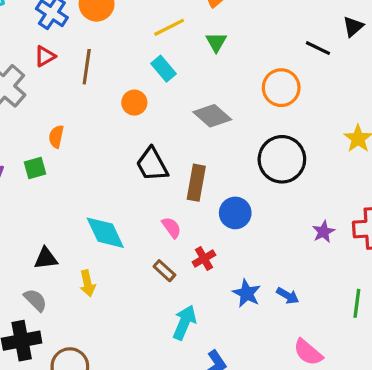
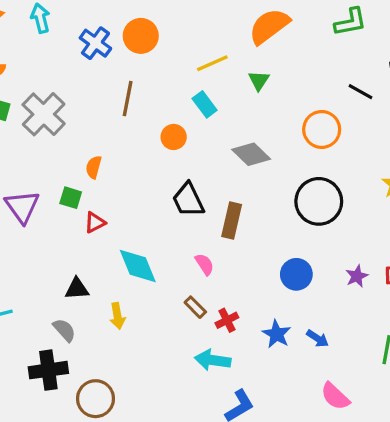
red triangle: (45, 56) -> (95, 223), moved
green square: (35, 168) -> (71, 198), turned 30
blue circle: (235, 213) -> (296, 274), moved
red cross: (204, 259) -> (227, 320), moved
cyan arrow: (184, 322) -> (213, 360), turned -108

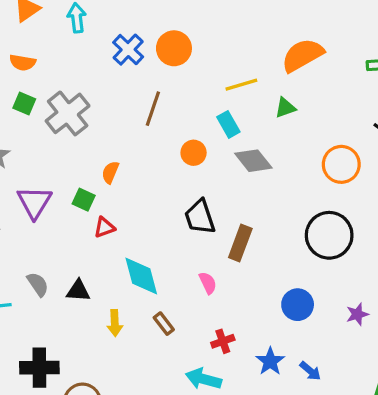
green triangle: (259, 80) -> (285, 108), turned 30
gray diamond: (251, 154) -> (253, 161), moved
brown rectangle: (195, 307) -> (164, 324), moved
gray semicircle: (64, 330) -> (38, 284), moved

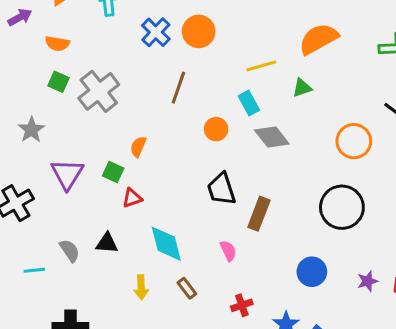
black triangle: (78, 291) -> (107, 243), moved

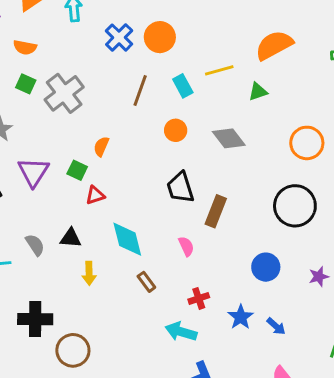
cyan rectangle: (249, 103) -> (183, 86), moved
yellow arrow: (141, 287) -> (89, 273), moved

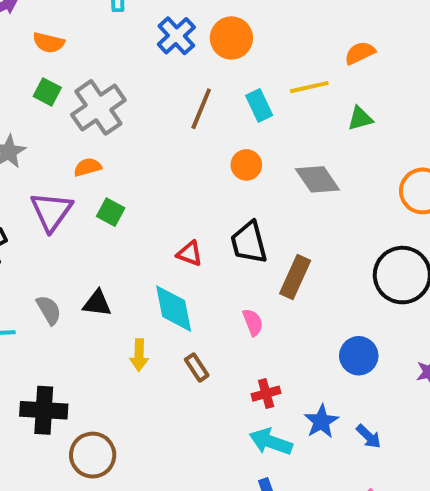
orange semicircle: (274, 45) -> (360, 53), moved, size x0.6
orange semicircle: (101, 146) -> (88, 167), moved, turned 48
red triangle: (95, 195) -> (190, 254), moved, turned 36
yellow arrow: (89, 273) -> (139, 355), moved
cyan arrow: (181, 332) -> (271, 442), moved

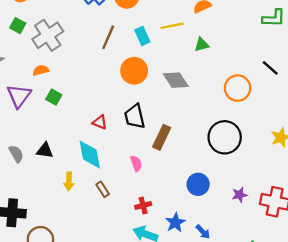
orange circle: (246, 165) -> (134, 71), size x1.5

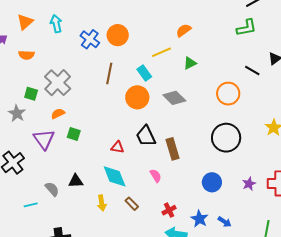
green square: (18, 26) -> (31, 94), moved
cyan rectangle: (142, 36) -> (144, 73), moved
brown rectangle: (162, 137) -> (172, 149), turned -30

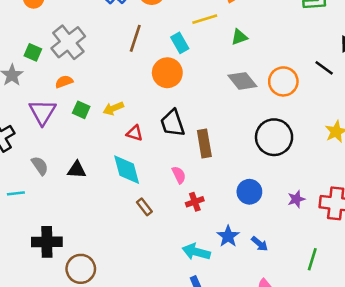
black line: (252, 70) -> (324, 68), moved
gray diamond: (174, 98) -> (242, 81), moved
gray semicircle: (52, 189) -> (40, 166), moved
yellow arrow: (102, 203) -> (113, 108), moved, turned 70
red cross: (169, 210) -> (195, 202), moved

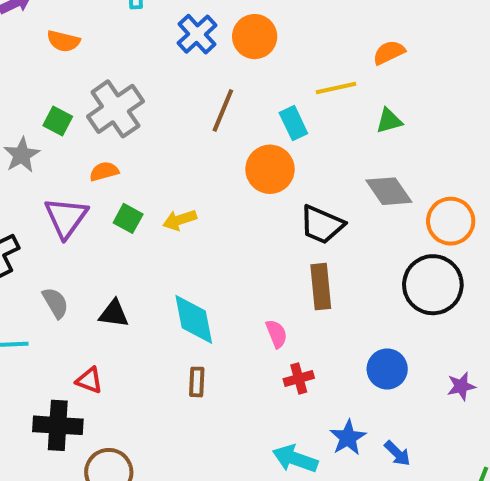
orange circle: (283, 81) -> (451, 221), moved
black trapezoid: (172, 123) -> (322, 225), moved, turned -52
red triangle: (135, 133) -> (89, 380), moved
brown rectangle: (144, 207) -> (197, 382), moved, turned 36

